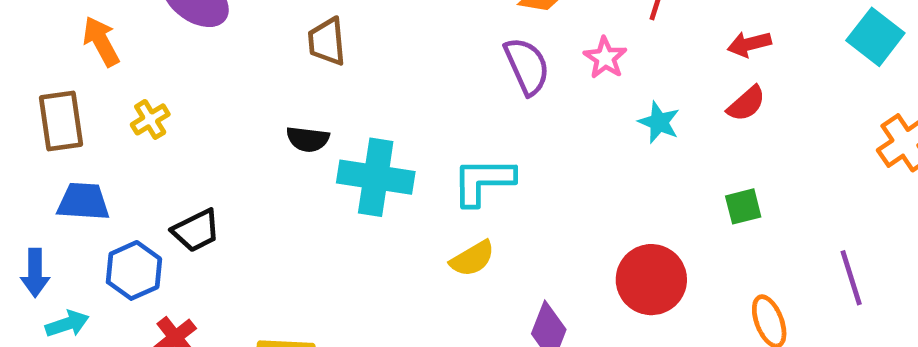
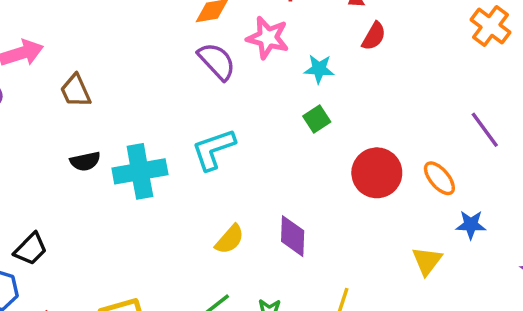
pink star: (605, 58) -> (268, 38), size x1.4
green square: (743, 206) -> (317, 119), moved
yellow semicircle: (472, 259) -> (230, 239), moved
red circle: (651, 280) -> (377, 173), moved

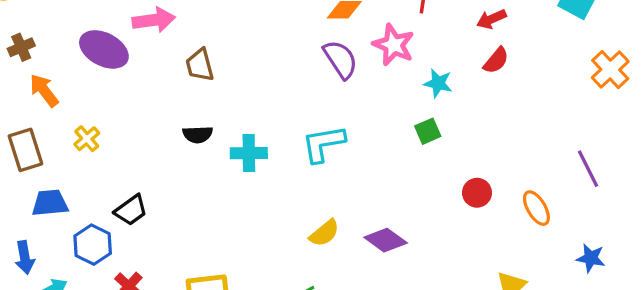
cyan cross: (140, 171) -> (249, 153), size x0.7
red circle: (377, 173) -> (477, 193), size x0.6
blue star: (471, 225) -> (591, 258), moved
purple diamond: (293, 236) -> (386, 240), turned -66

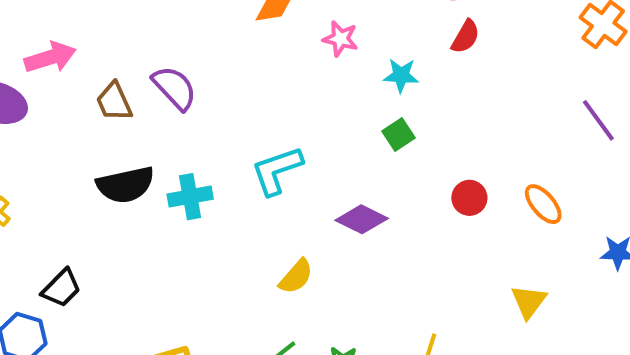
pink star: (394, 45) -> (340, 39), size x0.7
purple semicircle: (341, 59) -> (174, 88), moved
black semicircle: (198, 135) -> (125, 185), size x1.6
purple line: (588, 169) -> (598, 120), moved
purple diamond: (386, 240) -> (362, 219), moved

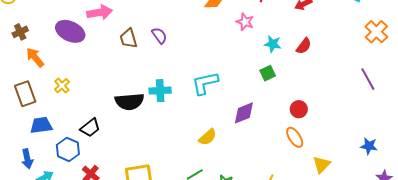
red semicircle: (466, 37) -> (304, 46), moved
purple semicircle: (174, 88) -> (159, 36), size x0.7
black semicircle: (125, 185) -> (129, 102), moved
orange ellipse: (543, 204) -> (295, 137), moved
purple diamond: (362, 219) -> (244, 113), turned -55

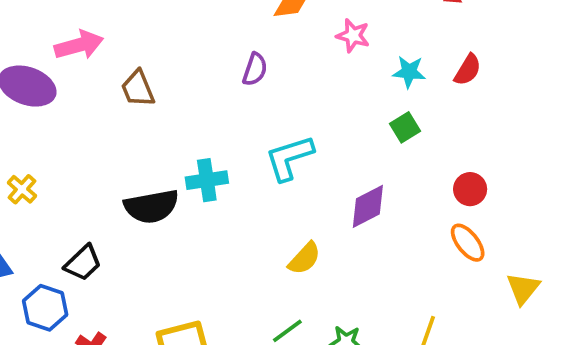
purple semicircle: (159, 36) -> (255, 69), moved, turned 60

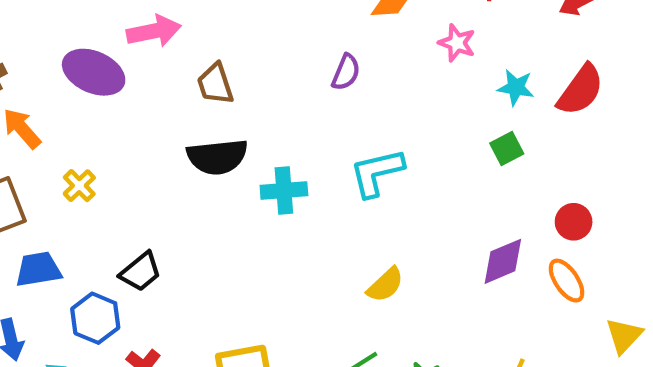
red semicircle: (468, 70) -> (581, 90), size x1.5
black semicircle: (151, 206) -> (217, 157), moved
purple diamond: (368, 206) -> (503, 261), moved

